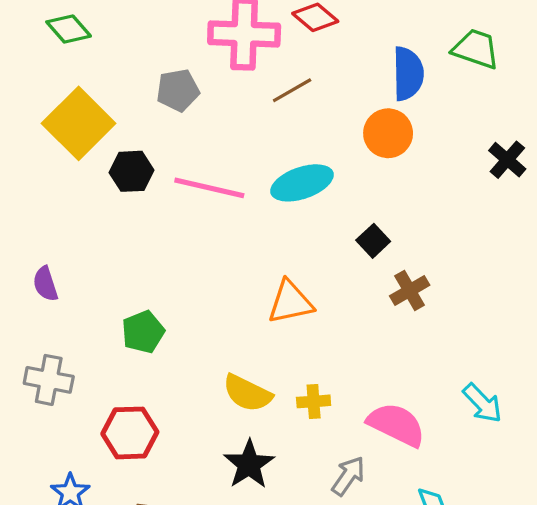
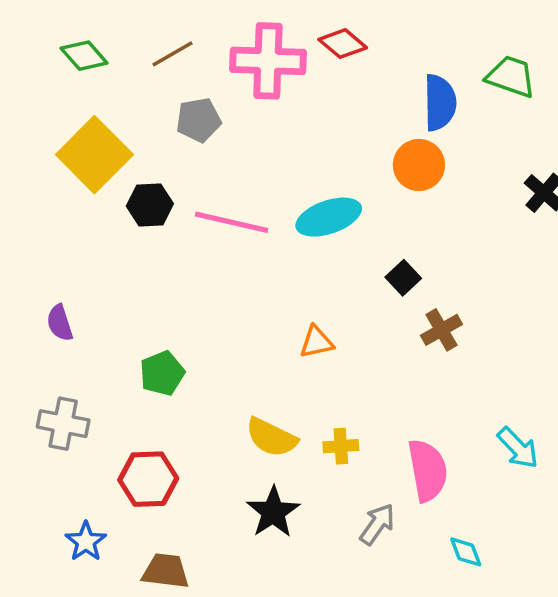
brown line: (292, 90) -> (173, 54), moved
orange triangle: (290, 302) -> (317, 342), size x0.7
pink semicircle: (396, 425) -> (428, 470), turned 54

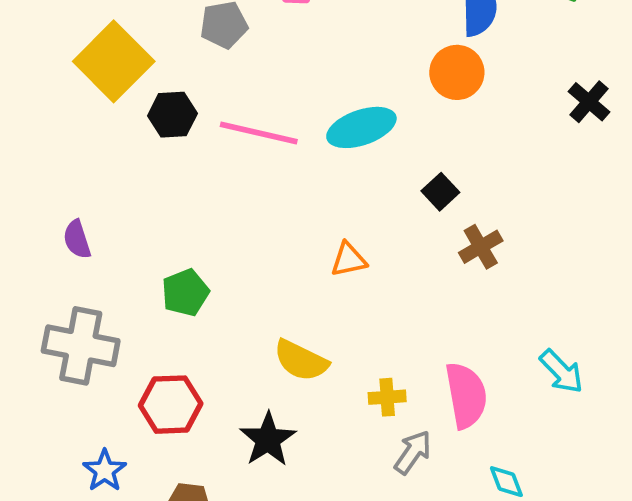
gray cross: (63, 424) -> (81, 346), size x1.4
yellow cross: (341, 446) -> (387, 397), moved
black star: (273, 512) -> (268, 439), moved

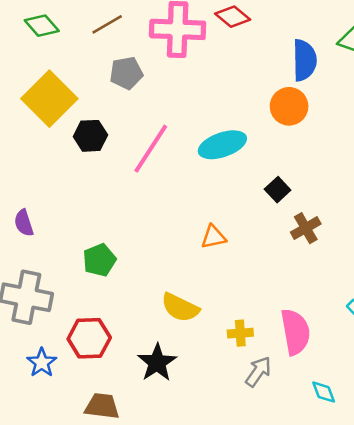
pink line: (259, 133) -> (151, 149), turned -70
blue star: (105, 471) -> (42, 363), moved

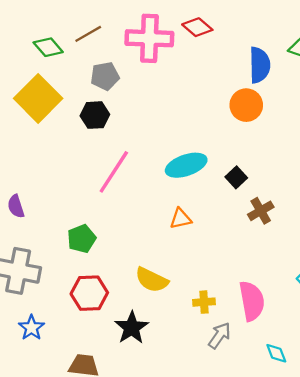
green diamond: (42, 26) -> (48, 47), moved
black hexagon: (90, 136) -> (95, 115), moved
cyan ellipse: (222, 145) -> (186, 165), moved
pink line: (151, 149) -> (114, 172), moved
red hexagon: (89, 338) -> (89, 293), moved

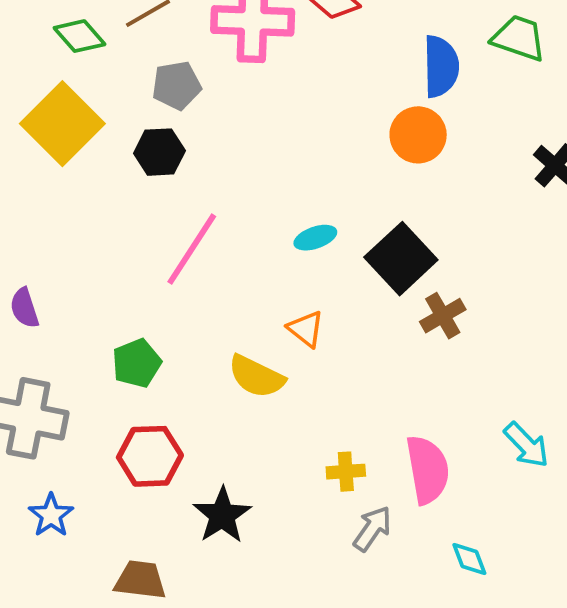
cyan ellipse: (186, 165) -> (315, 238), size x0.6
black square: (236, 177) -> (401, 259), size x1.8
orange triangle: (181, 219) -> (306, 329), turned 50
yellow semicircle: (152, 280) -> (256, 376), moved

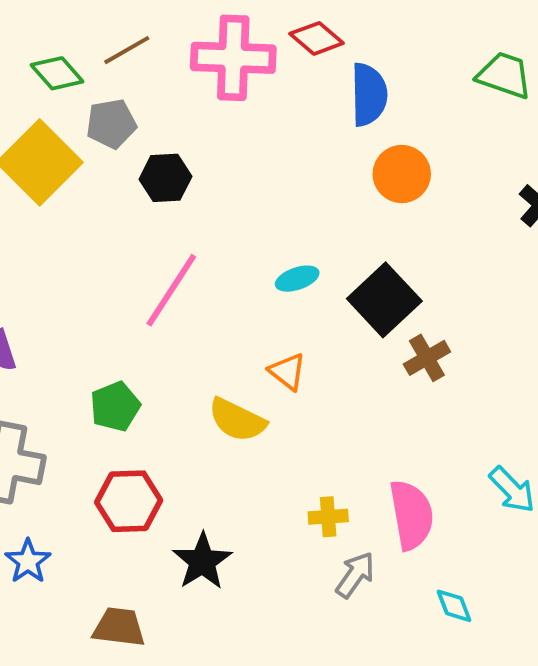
blue semicircle: (441, 66) -> (369, 95), moved
gray pentagon: (177, 85) -> (111, 124), moved
black hexagon: (159, 152) -> (165, 178), moved

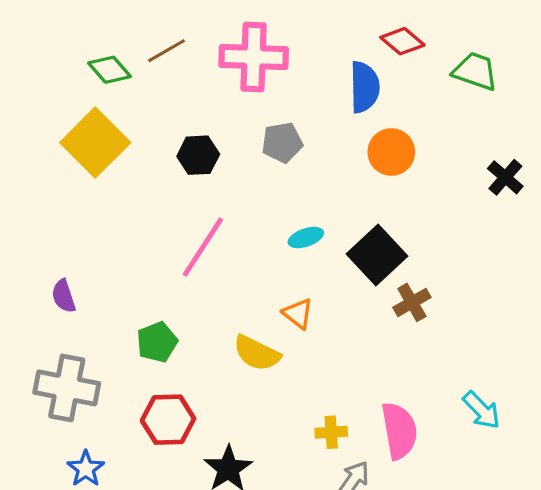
red diamond: (317, 38) -> (402, 41), moved
gray pentagon: (111, 124) -> (282, 143), moved

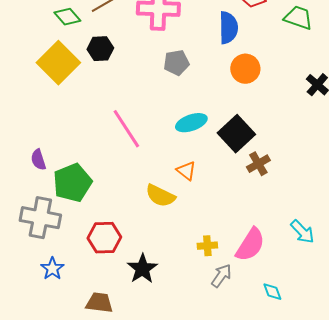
black hexagon: (198, 155) -> (100, 49), moved
cyan ellipse: (306, 238) -> (191, 123), size x1.4
pink line: (203, 247) -> (126, 129), turned -66
green pentagon: (157, 342) -> (72, 183), moved, size x1.5
pink semicircle: (399, 431) -> (250, 245), turned 42

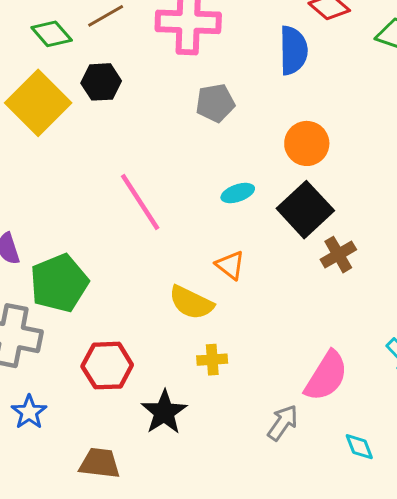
orange circle: (245, 69) -> (307, 143), moved
cyan ellipse: (191, 123) -> (238, 193), size x0.7
yellow cross: (207, 246) -> (212, 360), moved

